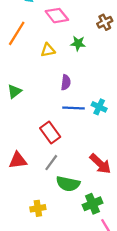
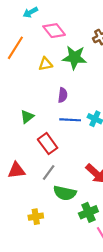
green star: (78, 43) -> (74, 57), size x1.6
green triangle: (14, 91) -> (27, 117), moved

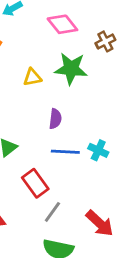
pink diamond: (54, 31) -> (62, 24), moved
gray line: (49, 173) -> (52, 212), moved

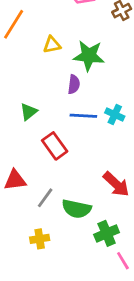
green star: (71, 69) -> (89, 56), moved
gray line: (52, 212) -> (45, 198), moved

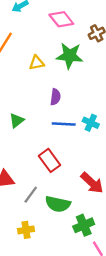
green star: (89, 56) -> (70, 56), moved
red rectangle: (55, 146) -> (50, 160), moved

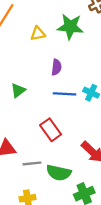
gray line: (31, 195) -> (32, 163), turned 48

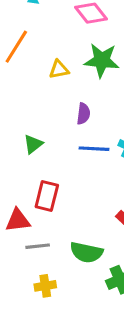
red rectangle: (51, 130) -> (47, 196), moved, turned 50
gray line: (32, 163) -> (38, 246), moved

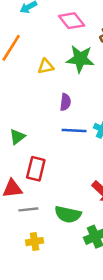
green triangle: (33, 144) -> (17, 137), moved

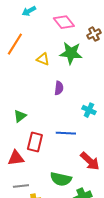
yellow triangle: (46, 66) -> (43, 59), turned 32
blue line: (74, 131) -> (66, 133), moved
gray line: (28, 209) -> (21, 186), moved

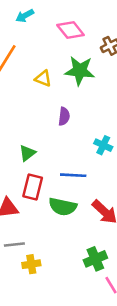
green triangle: (20, 116) -> (27, 153), moved
green semicircle: (61, 179) -> (63, 207), moved

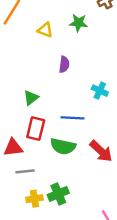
green star: (80, 71) -> (78, 23), size x0.7
gray line: (14, 245) -> (25, 171), moved
green cross: (95, 259) -> (58, 194), moved

